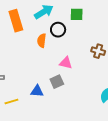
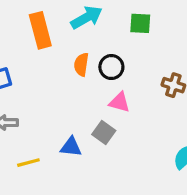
black circle: (58, 30) -> (111, 67), moved
gray square: (57, 82) -> (104, 133), turned -32

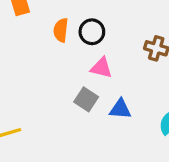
blue triangle: (71, 147) -> (120, 109), moved

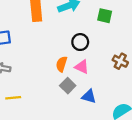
orange semicircle: (61, 30) -> (62, 64), moved

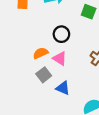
orange semicircle: (62, 64) -> (41, 53), turned 40

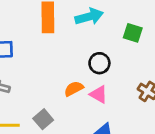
gray square: (44, 75) -> (43, 119), moved

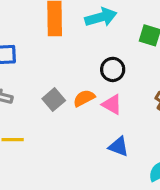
gray square: (43, 119) -> (54, 100), moved

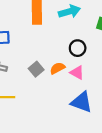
blue triangle: (118, 147) -> (82, 102), size x1.5

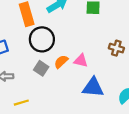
black circle: (78, 48) -> (42, 39), moved, size x1.5

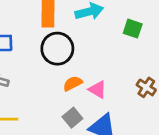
gray square: (41, 68) -> (72, 118), moved

